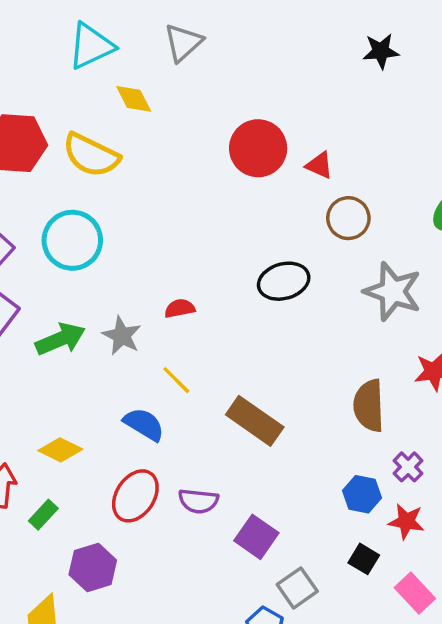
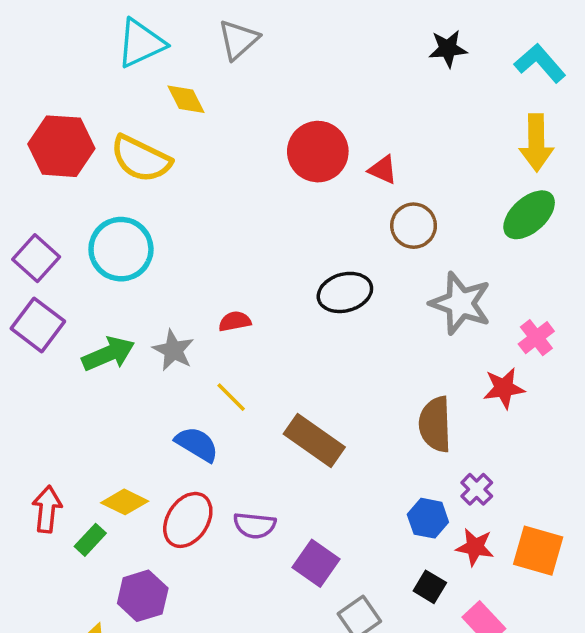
yellow diamond: (60, 450) -> (125, 502), moved

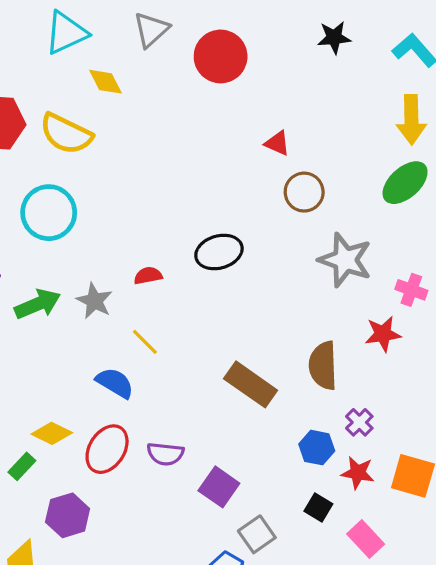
red circle: (318, 152) -> (221, 56), moved
black ellipse: (345, 292) -> (219, 252), moved
pink cross: (536, 338) -> (411, 290), turned -32
brown rectangle: (314, 441) -> (251, 384), moved

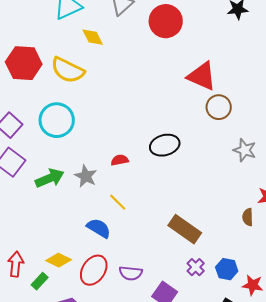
red triangle: (277, 143) -> (202, 76), size x1.8
gray star: (345, 260) -> (245, 150), size x0.7
brown semicircle: (323, 366) -> (248, 217), moved, size x0.6
purple cross: (359, 422) -> (196, 267), moved

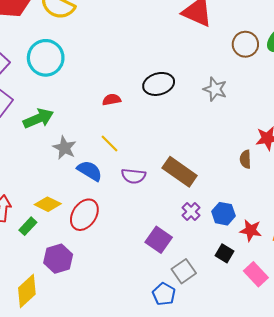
brown circle: (219, 107) -> (245, 44), moved
gray star: (245, 150) -> (215, 89), moved
gray star: (86, 176) -> (64, 148), moved
purple semicircle: (131, 273) -> (134, 176), moved

